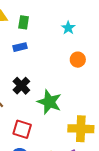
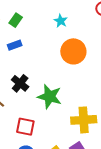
green rectangle: (24, 22) -> (16, 20), turned 32
orange circle: (78, 60) -> (73, 51), size x1.6

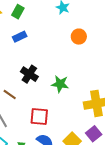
orange circle: (73, 51) -> (79, 37), size x0.6
green star: (50, 97) -> (60, 84), size x0.7

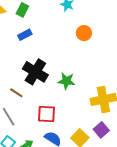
black cross: (29, 74) -> (35, 72), size x1.4

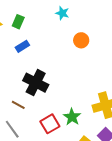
green star: (66, 81) -> (72, 117), moved, turned 30
red square: (47, 114) -> (50, 124), turned -30

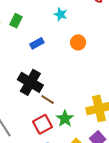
blue rectangle: (22, 46) -> (37, 43), moved
brown line: (18, 105) -> (48, 99), moved

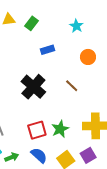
brown line: (48, 99) -> (72, 86), moved

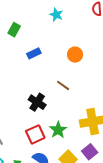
cyan star: (76, 26) -> (56, 15), moved
black cross: (33, 87) -> (37, 102), moved, size x0.7

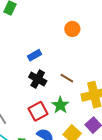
blue rectangle: (34, 53) -> (34, 55), moved
brown line: (63, 85) -> (67, 78), moved

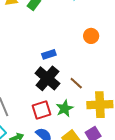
black cross: (38, 79) -> (47, 78), size x1.4

